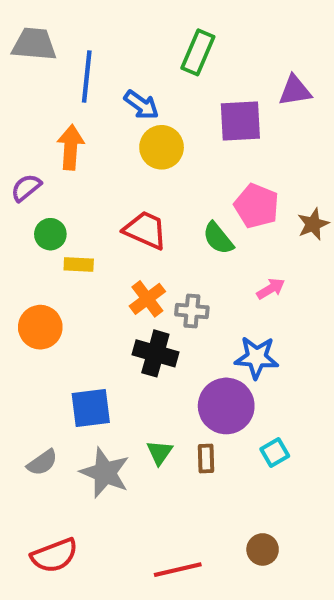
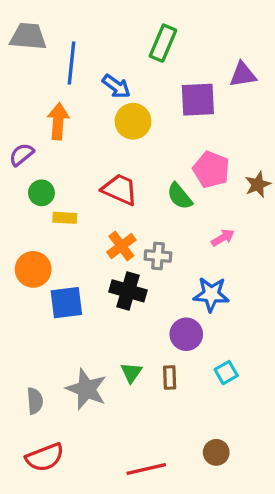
purple circle: (226, 406) -> (186, 334), size x0.7
blue square: (91, 408) -> (66, 303), moved
gray semicircle: (42, 463) -> (35, 401), moved, turned -60

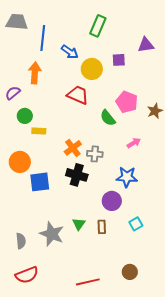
purple square: (198, 100) -> (119, 60), size x0.6
yellow circle: (133, 121) -> (92, 69), moved
red trapezoid: (120, 189) -> (78, 95), moved

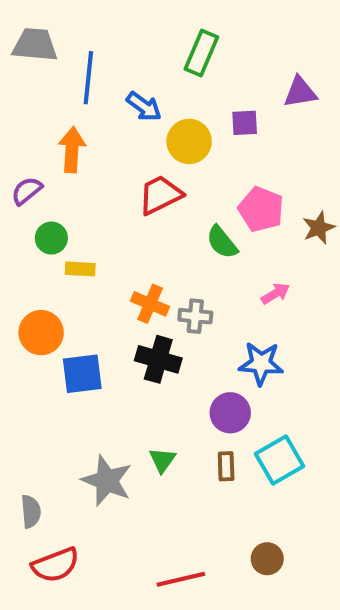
red trapezoid: (78, 95) -> (160, 195), turned -50
orange cross: (73, 148) -> (150, 304), turned -30
cyan square: (136, 224) -> (280, 460), size x1.6
brown rectangle: (102, 227) -> (226, 466), moved
gray semicircle: (21, 241) -> (31, 511), moved

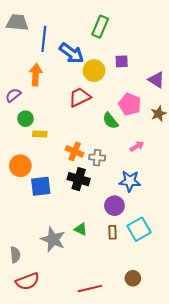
purple triangle: (300, 92) -> (156, 80), moved, turned 42
blue arrow: (144, 106) -> (71, 53), size x1.4
green triangle: (162, 460) -> (81, 229), turned -40

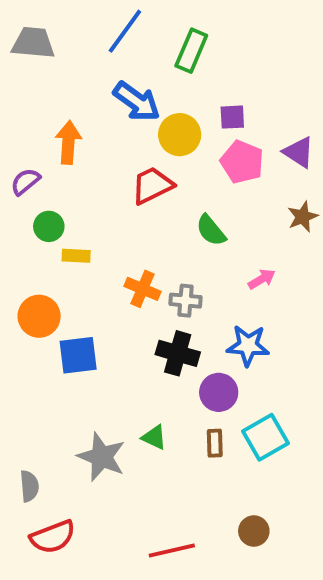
blue line: (44, 39) -> (125, 31), moved, turned 30
pink pentagon: (130, 104) -> (242, 162), moved
black cross: (79, 179) -> (178, 353), moved

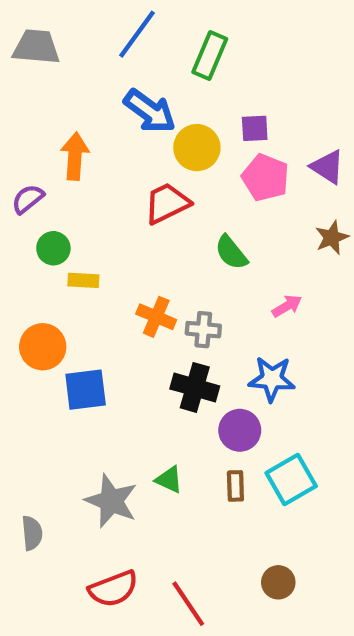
red semicircle: (53, 537) -> (113, 589), moved
red line: (172, 551) -> (188, 604), turned 69

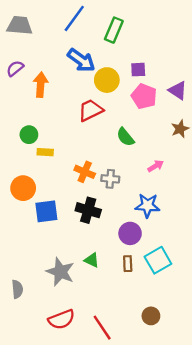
purple semicircle: (28, 199) -> (15, 68), moved
black cross: (195, 387) -> (88, 210), moved

